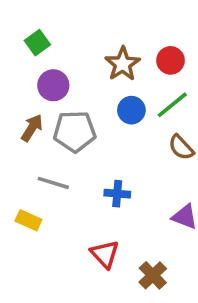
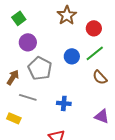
brown star: (123, 64) -> (67, 15), moved
brown arrow: (32, 128) -> (13, 77), moved
gray pentagon: (75, 131) -> (40, 68), turned 30

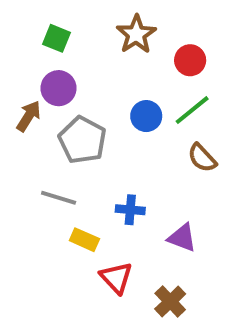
green square: (19, 18) -> (57, 38), moved, turned -32
brown arrow: (13, 77) -> (29, 116), moved
purple triangle: (102, 116) -> (182, 238), moved
yellow rectangle: (14, 118) -> (84, 240), moved

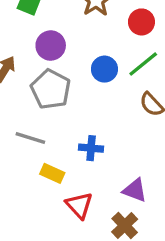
purple circle: (59, 88) -> (51, 46), moved
purple triangle: (182, 238) -> (135, 190), moved

